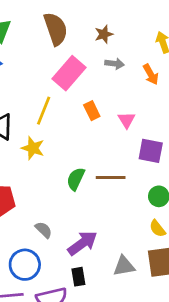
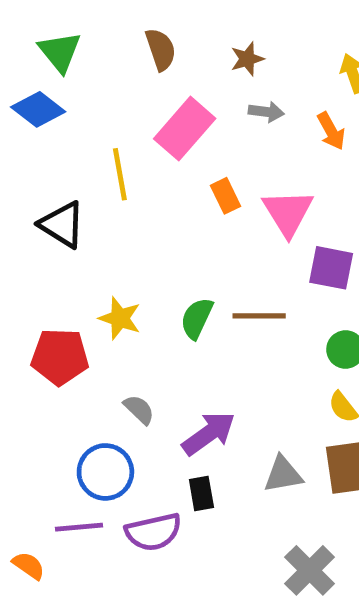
brown semicircle: (56, 29) -> (161, 49), size x0.7
yellow line: (44, 111) -> (120, 174), moved, turned -32
pink triangle: (127, 120) -> (288, 213), size x1.6
yellow star: (33, 148) -> (120, 318), moved

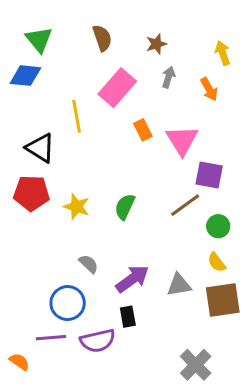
blue diamond: (38, 109) -> (25, 76), turned -32
gray arrow: (266, 112) -> (168, 77), turned -80
brown line: (259, 316) -> (185, 205), moved, turned -36
red pentagon: (60, 357) -> (31, 193), moved
gray triangle: (283, 474) -> (179, 285), moved

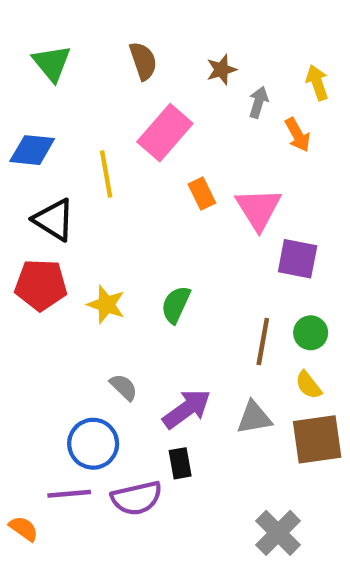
blue diamond: (25, 76) -> (32, 150), moved
gray arrow: (168, 77) -> (258, 102), moved
brown line: (185, 205) -> (263, 341), moved, turned -44

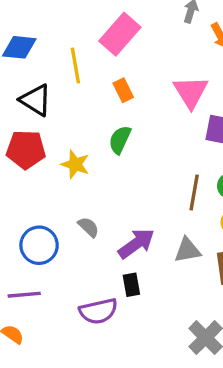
orange rectangle: (202, 194) -> (123, 90), moved
green semicircle: (176, 305) -> (120, 140), moved
blue circle: (93, 444) -> (39, 245), moved
purple line: (69, 494) -> (24, 295), moved

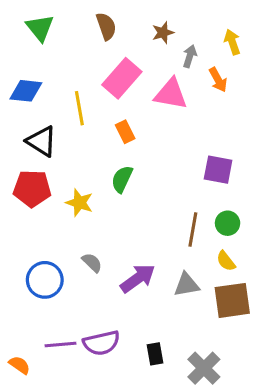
pink triangle: (191, 92) -> (171, 94), moved, turned -48
black rectangle: (131, 285) -> (155, 354), moved
purple line: (24, 295) -> (61, 344), moved

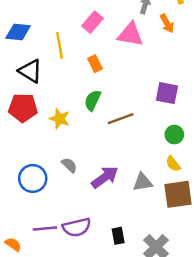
pink rectangle: (122, 78) -> (93, 22), size x0.7
brown line: (193, 229) -> (121, 119), moved, turned 60

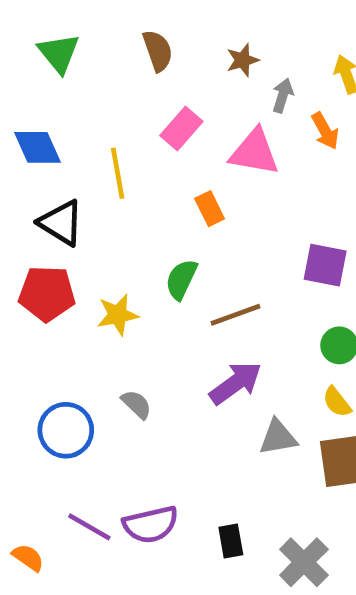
blue diamond: (18, 32) -> (38, 147), turned 60
orange rectangle: (95, 64) -> (210, 209), moved
yellow star: (60, 119) -> (118, 315), turned -30
purple arrow: (105, 177) -> (236, 383), moved
purple line: (45, 229) -> (89, 527), turned 35

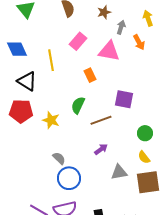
purple square: (325, 265) -> (124, 99), moved
yellow star: (118, 315) -> (51, 120), turned 30
purple arrow: (236, 383) -> (101, 149), size x0.6
blue circle: (66, 430) -> (69, 178), moved

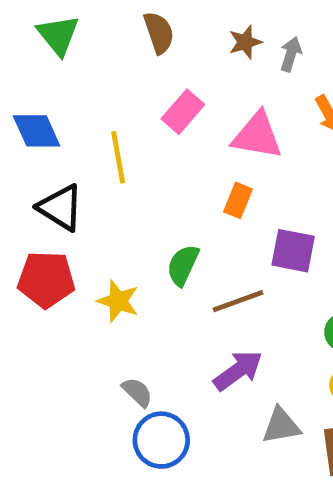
gray arrow: (121, 27) -> (291, 54), moved
orange rectangle: (90, 75) -> (238, 200), moved, turned 48
purple arrow: (101, 149) -> (238, 371), size x1.5

